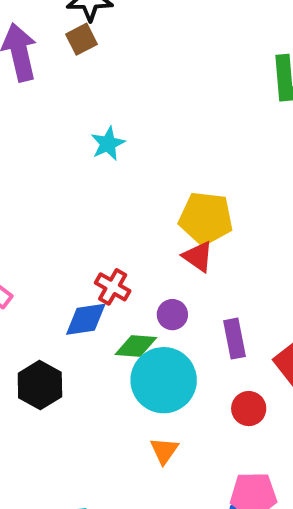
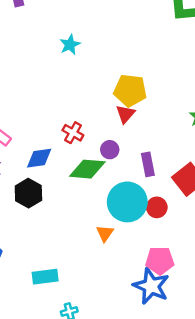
red triangle: (198, 257) -> (125, 114), turned 36
blue diamond: (86, 319) -> (39, 158), moved
green diamond: (136, 346) -> (87, 169), size x1.4
cyan circle: (164, 380) -> (127, 202), moved

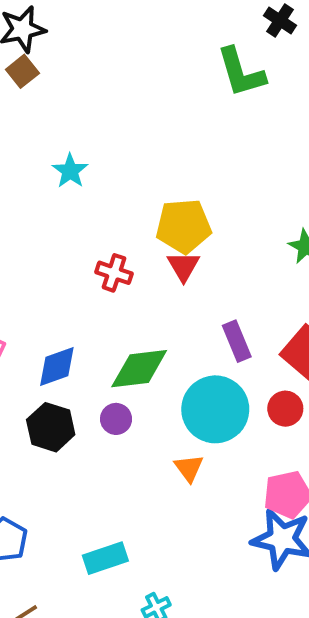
red cross: (73, 133) -> (114, 273), moved
purple circle: (110, 150) -> (116, 419), moved
red circle: (157, 207) -> (285, 409), moved

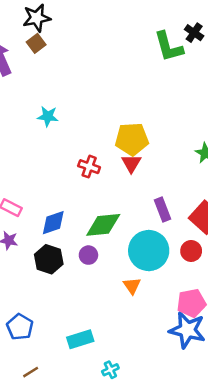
black cross: (280, 20) -> (194, 33), moved
cyan star: (70, 171) -> (48, 116), moved, turned -30

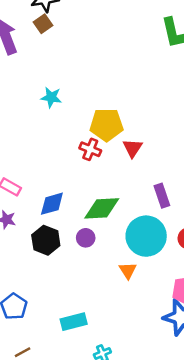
yellow pentagon: (132, 139) -> (106, 125), moved

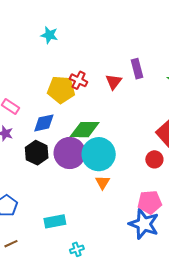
yellow pentagon: (106, 125) -> (61, 90), moved
purple rectangle: (162, 196) -> (137, 69), moved
cyan circle: (146, 236) -> (99, 154), moved
purple circle: (86, 238) -> (70, 153), size x2.0

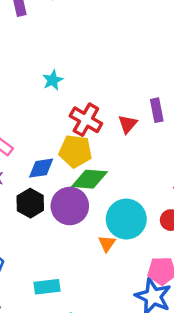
cyan star: (49, 35) -> (53, 80), moved, turned 30
red cross: (79, 80) -> (86, 120), size x1.5
yellow pentagon: (61, 90) -> (75, 151), moved
cyan circle: (99, 154) -> (126, 219), moved

